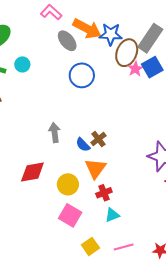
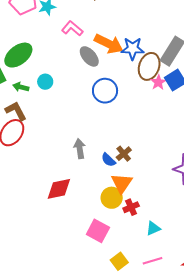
yellow circle: (68, 184) -> (112, 198), moved
cyan triangle: (112, 215) -> (153, 228), moved

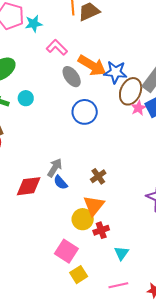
gray arrow: (80, 149) -> (55, 168), turned 36
blue semicircle: (108, 160) -> (60, 182), moved
red diamond: (59, 189) -> (29, 186), moved
cyan triangle: (153, 228) -> (122, 253), turned -35
yellow square: (119, 261) -> (79, 275), moved

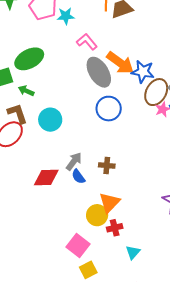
gray ellipse: (72, 77) -> (99, 72), size x1.4
cyan circle: (26, 98) -> (50, 120), moved, size x1.5
brown cross: (98, 176) -> (107, 165), moved, turned 35

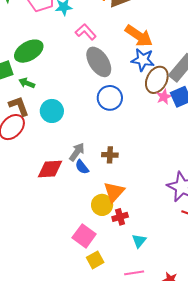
orange arrow: (120, 63) -> (139, 36), moved

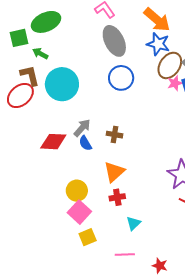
cyan circle: (52, 111) -> (62, 84), size x1.4
yellow circle: (102, 205) -> (77, 191), moved

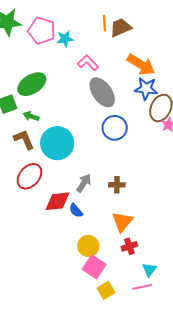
red ellipse: (20, 95) -> (29, 176), moved
blue semicircle: (85, 143) -> (76, 210), moved
pink line: (125, 255) -> (142, 287), moved

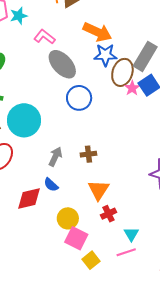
red diamond: (57, 201) -> (29, 199), moved

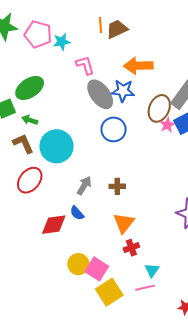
orange arrow: (97, 32) -> (138, 66), turned 148
pink L-shape: (44, 37) -> (85, 65), turned 30
blue star: (105, 55) -> (123, 91), moved
yellow circle: (68, 218) -> (78, 264), moved
yellow square: (91, 260) -> (109, 292), size x1.5

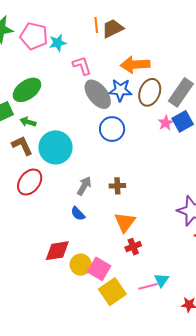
brown ellipse: (159, 108) -> (150, 92), moved
red diamond: (54, 225) -> (57, 251), moved
cyan triangle: (152, 270) -> (161, 280), moved

